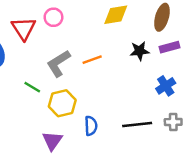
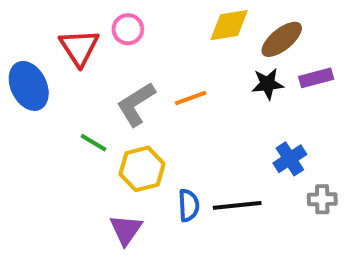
brown ellipse: (162, 17) -> (282, 39), moved, turned 35
blue cross: (166, 86) -> (290, 159), moved
black line: (137, 124) -> (237, 205), moved

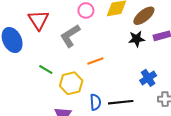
pink circle: (128, 29) -> (86, 10), moved
orange line: (191, 98) -> (95, 61), moved
gray L-shape: (136, 104) -> (70, 36), moved

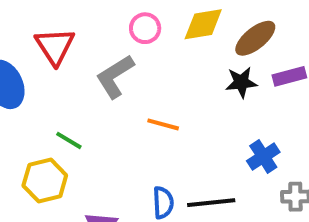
orange line: (95, 61) -> (163, 124), turned 35
yellow hexagon: (71, 83) -> (45, 181), moved

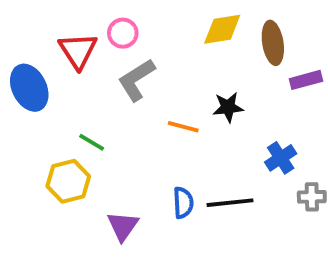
pink circle: (145, 28) -> (123, 33), moved
brown ellipse: (255, 38) -> (273, 43), turned -60
black star: (241, 82) -> (228, 107), moved

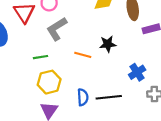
green line: (92, 142) -> (40, 57), moved, turned -40
yellow hexagon: (68, 181) -> (49, 82), moved

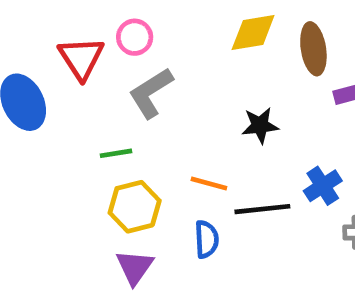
orange line: (83, 55) -> (209, 183), moved
black line: (109, 97) -> (262, 209), moved

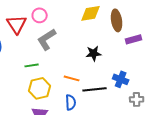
blue cross: (323, 186) -> (121, 79), turned -35

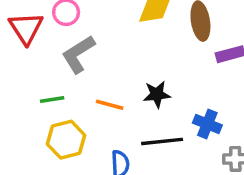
black star: (94, 53) -> (157, 94), moved
orange line: (72, 78) -> (110, 105), moved

